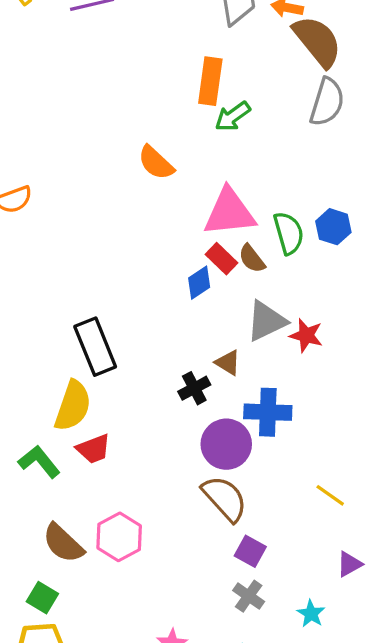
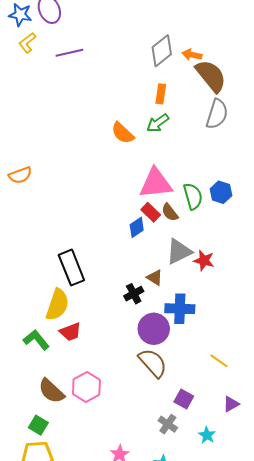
orange rectangle: (210, 81) -> (161, 94), moved, size x0.7
orange semicircle: (156, 163) -> (123, 133), moved
purple square: (250, 551) -> (184, 399), moved

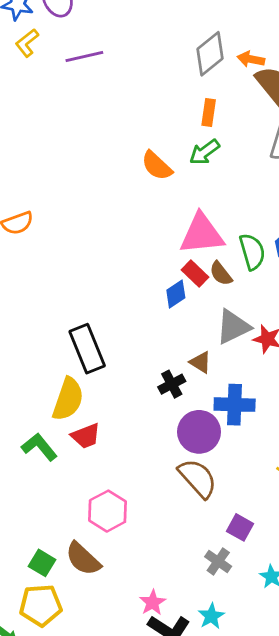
brown semicircle: (51, 391) -> (83, 559), moved

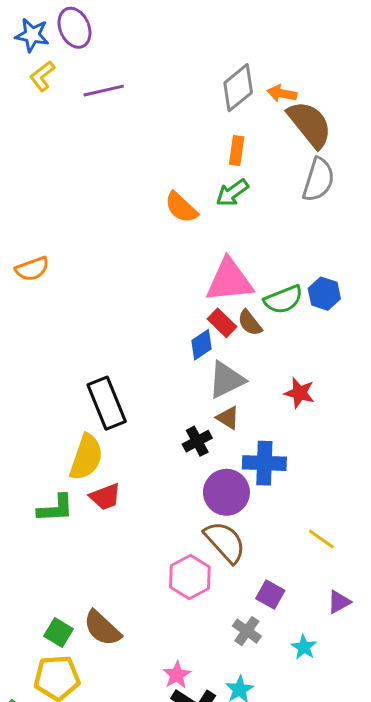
green semicircle: (252, 252) -> (283, 299), turned 84
gray triangle: (233, 327) -> (226, 380), moved
green L-shape: (39, 447) -> (56, 508), turned 126
pink hexagon: (108, 511) -> (190, 577), moved

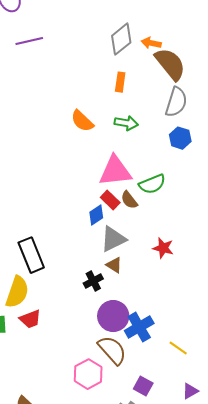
green arrow: (232, 193) -> (126, 123), moved, turned -135
blue hexagon: (324, 294) -> (180, 138), moved
blue cross: (264, 463) -> (139, 327), moved, turned -32

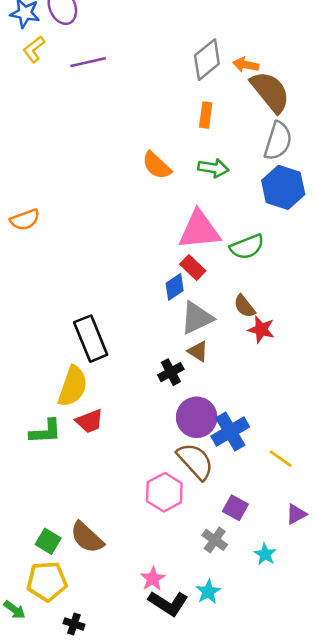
blue hexagon: (180, 138) -> (283, 187), size x1.5
brown semicircle: (129, 200) -> (244, 306), moved

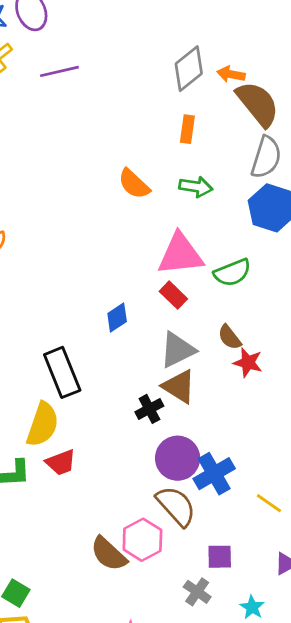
blue diamond: (175, 287) -> (117, 318), moved
brown triangle: (198, 351) -> (179, 386), size x1.5
purple square: (235, 508) -> (220, 557), turned -30
brown semicircle: (87, 537) -> (109, 554), moved

